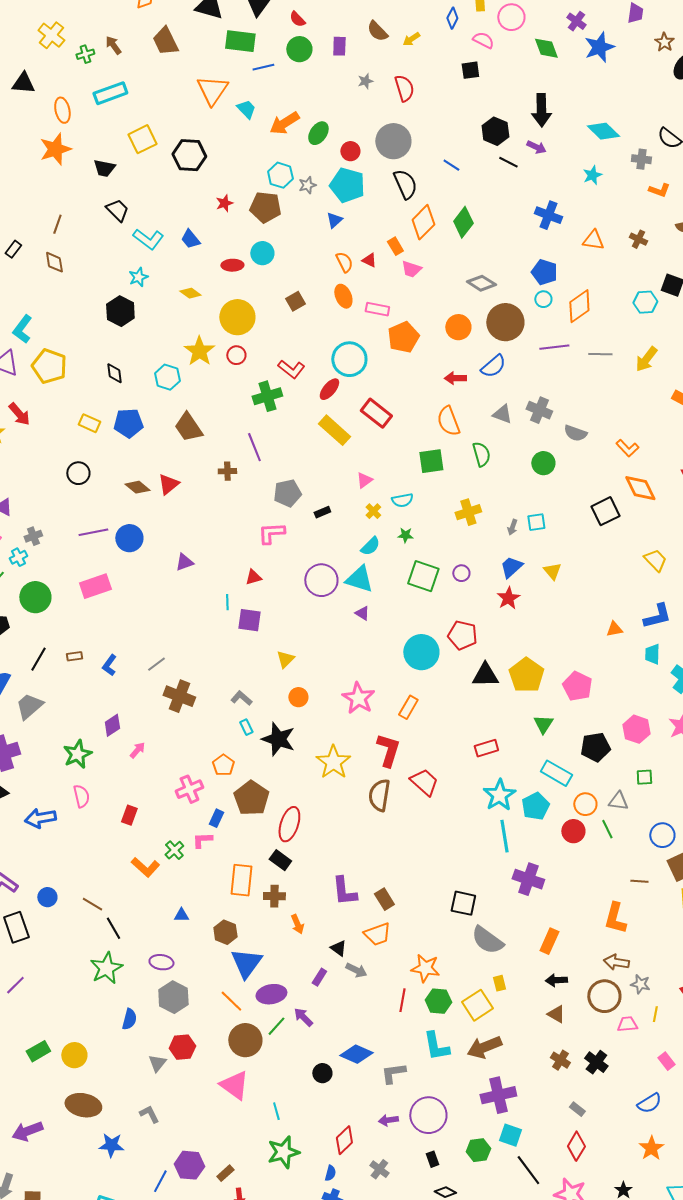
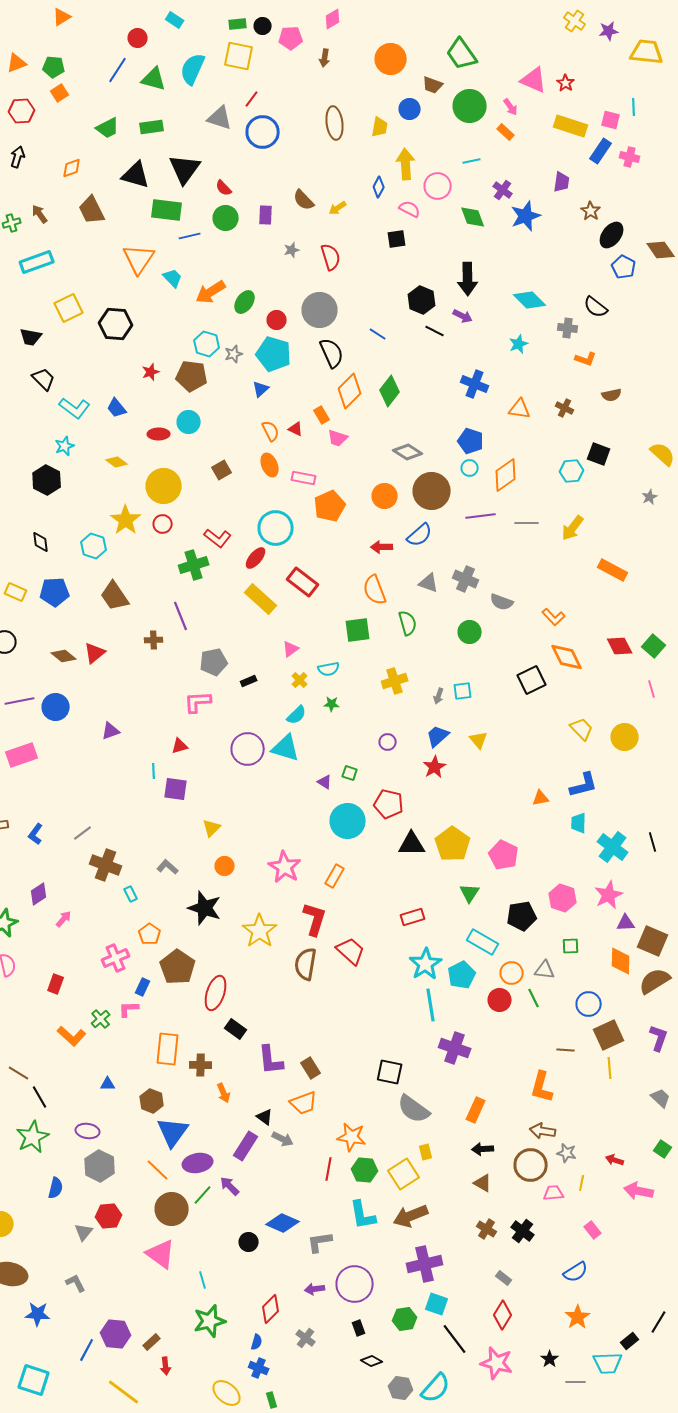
green square: (423, 576) -> (350, 773), moved, size x0.5
purple triangle: (362, 613) -> (325, 782), moved
cyan rectangle: (246, 727) -> (131, 894), moved
black rectangle: (280, 860) -> (236, 1029), moved
purple rectangle: (319, 977) -> (246, 1146), size x1.6

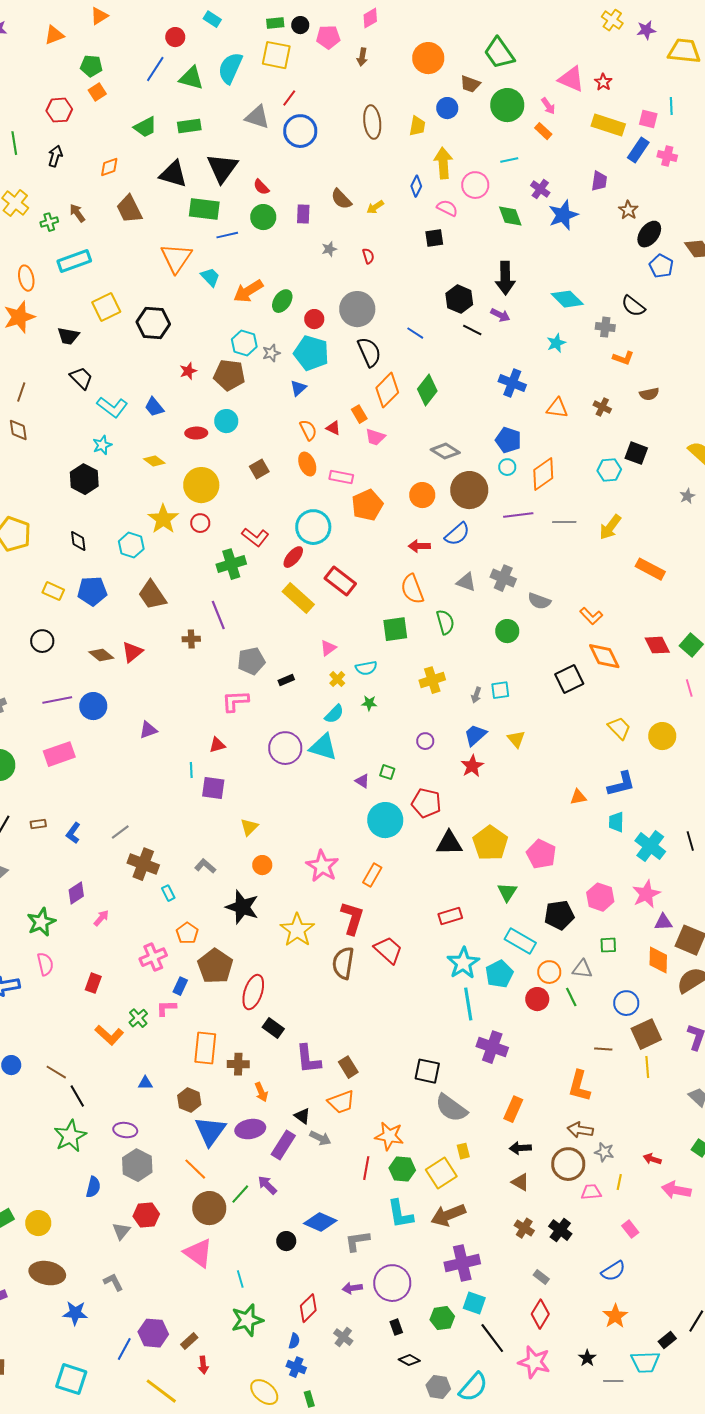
orange triangle: (17, 63) -> (54, 35), moved
red semicircle: (331, 257) -> (368, 256), size x0.6
purple ellipse: (198, 1163) -> (250, 1129), moved

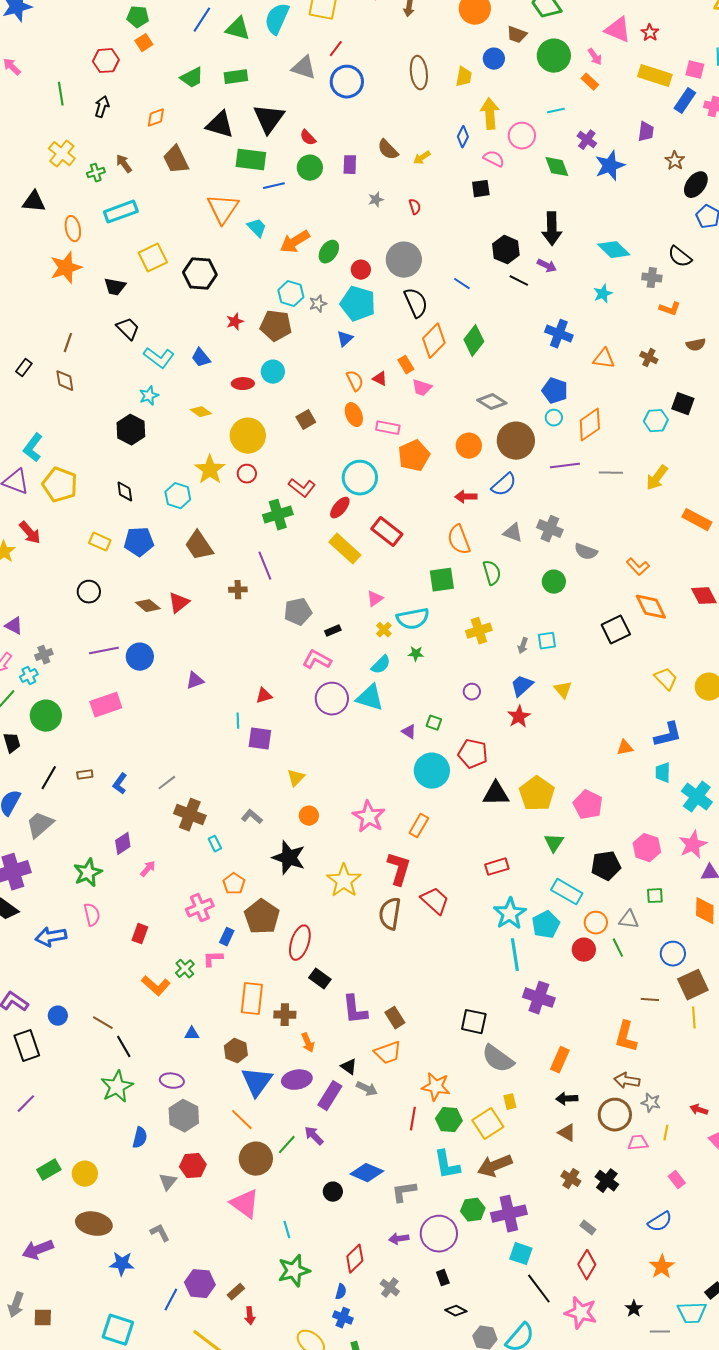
cyan semicircle: (366, 668) -> (413, 619), size x1.5
pink L-shape: (235, 701) -> (317, 660), moved, turned 32
green hexagon: (442, 1318) -> (473, 1210), moved

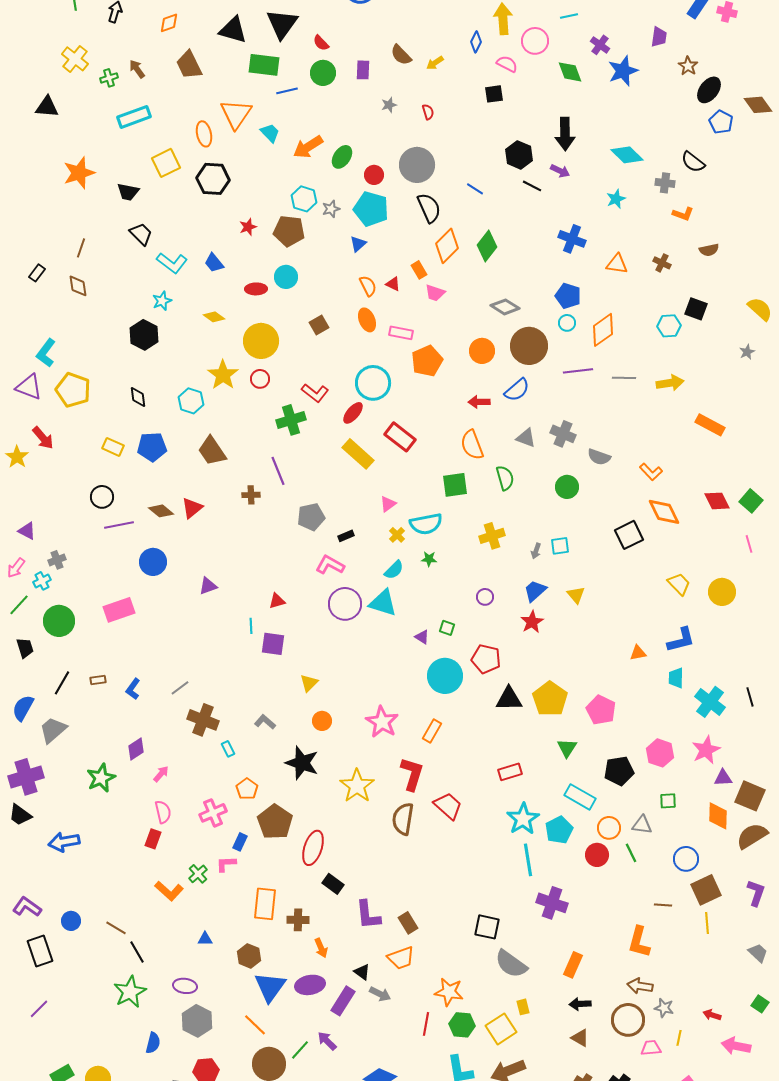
orange ellipse: (73, 229) -> (204, 134), moved
yellow arrow: (657, 478) -> (670, 383), turned -136
purple line: (104, 651) -> (119, 525), moved
pink semicircle: (92, 915) -> (163, 812), moved

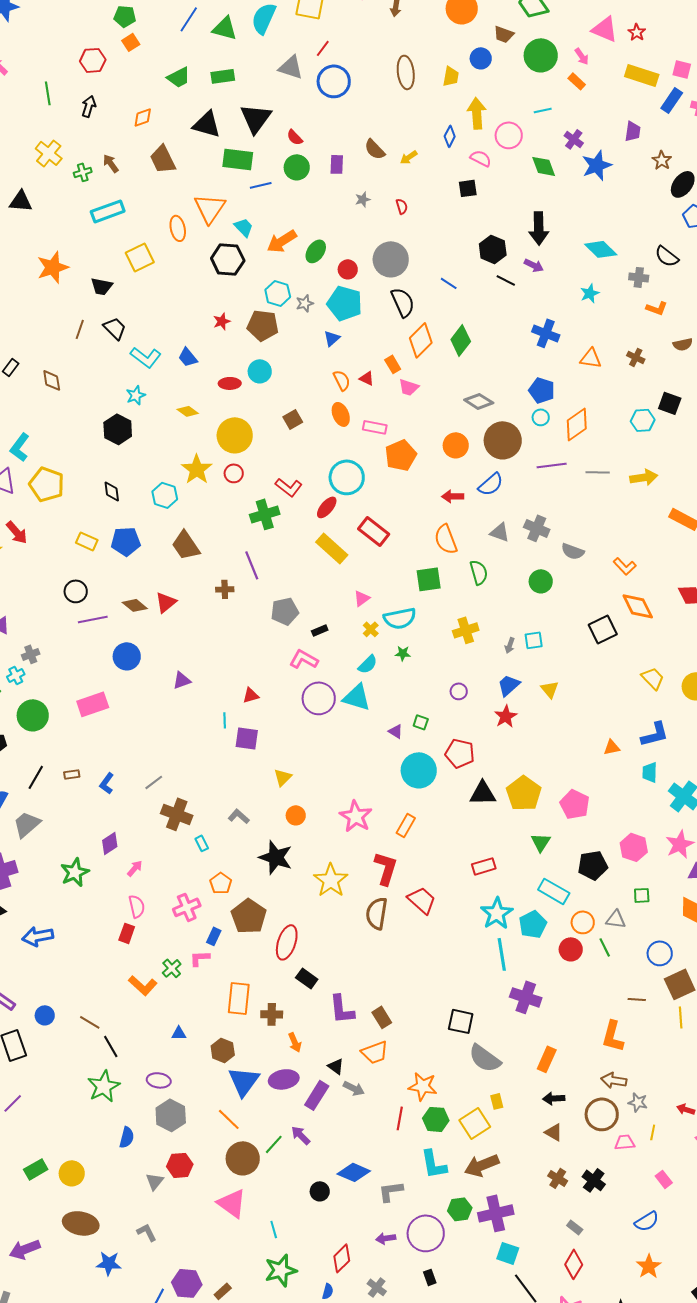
black hexagon: (213, 179) -> (228, 259), moved
brown line: (81, 248) -> (80, 329), moved

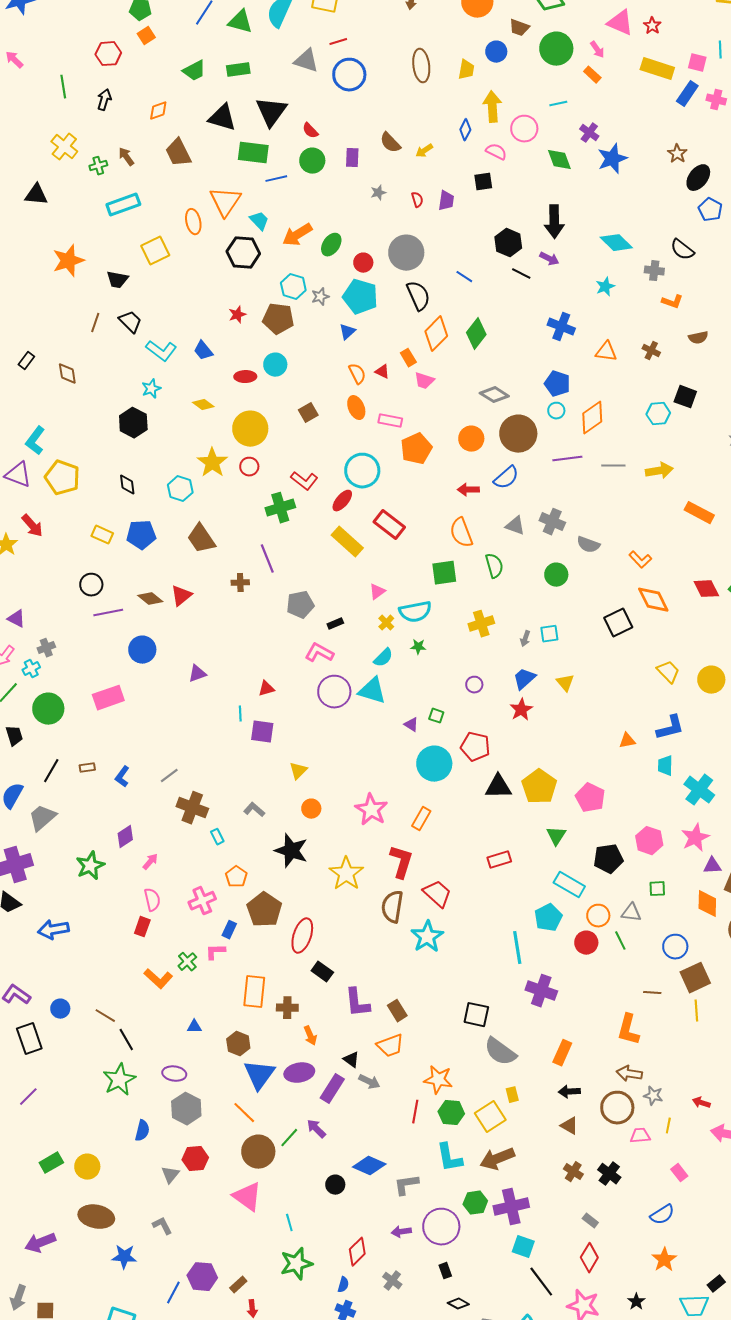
red line: (323, 48) -> (338, 42), turned 36
purple trapezoid: (633, 131) -> (446, 201), moved
cyan star: (497, 913) -> (427, 937), moved

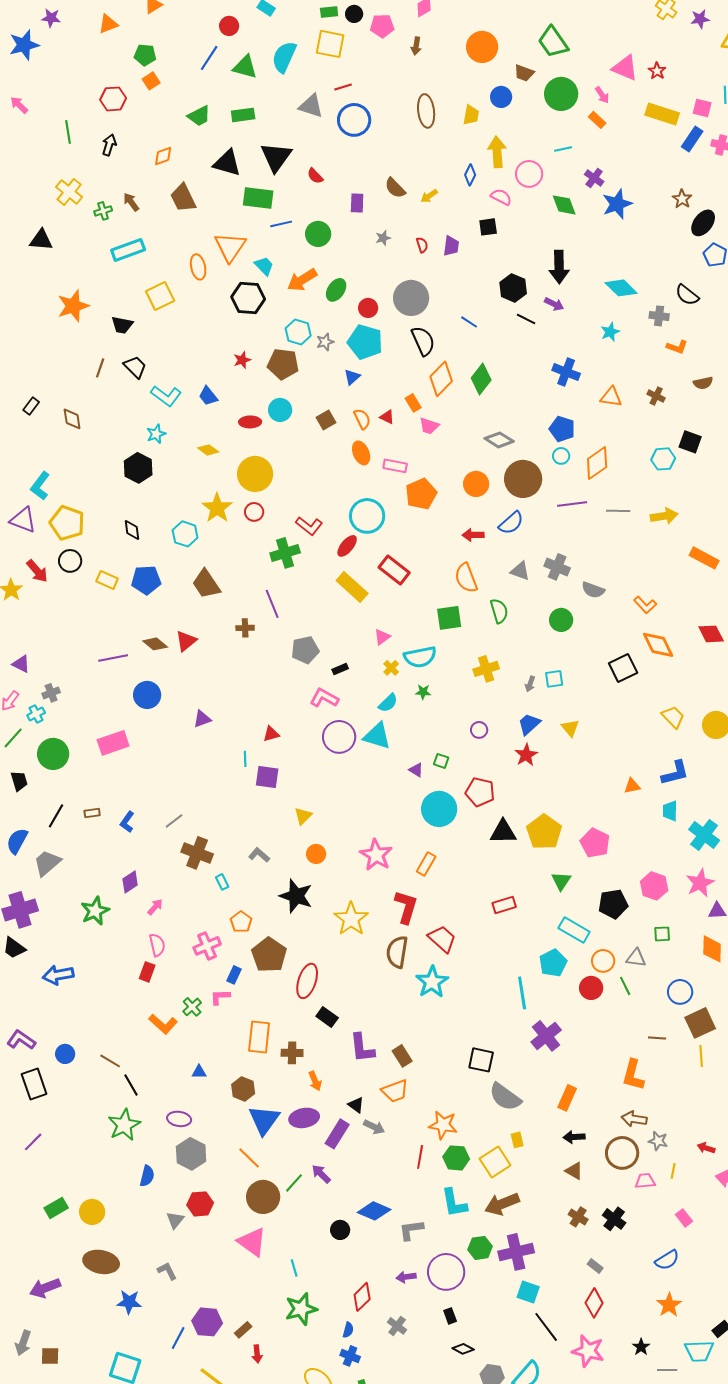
green circle: (312, 161) -> (318, 234), moved
brown square: (308, 413) -> (326, 420), moved
black circle: (91, 585) -> (70, 561), moved
purple cross: (541, 991) -> (546, 1036), turned 32

